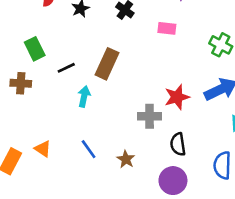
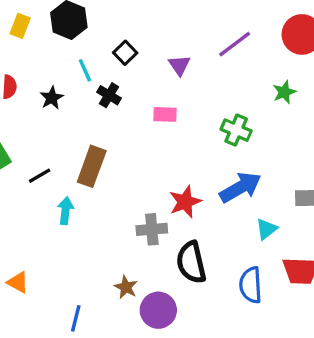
black semicircle: (178, 144) -> (191, 262), size x1.4
blue line: (89, 149) -> (76, 318), moved, turned 54
purple circle: (173, 181) -> (158, 310), moved

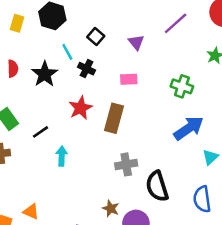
black star: (52, 98) -> (45, 74), size x1.5
brown rectangle: (92, 166) -> (114, 118), moved
red star: (185, 202) -> (80, 108), moved

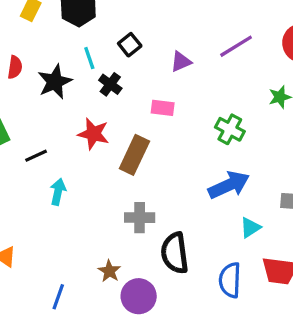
purple triangle: (136, 42) -> (181, 62), turned 35
red star: (80, 108) -> (93, 134), turned 30

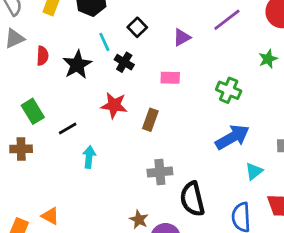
brown rectangle: (134, 155) -> (150, 120), size x0.7

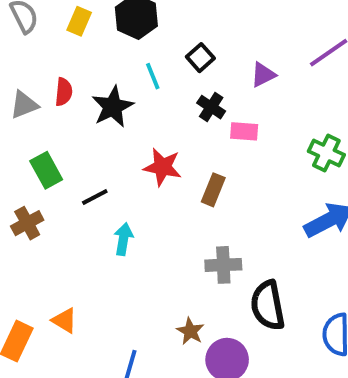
gray triangle: (14, 38) -> (24, 105), moved
black cross: (124, 62) -> (211, 107), moved
brown cross: (21, 149) -> (27, 223), turned -30

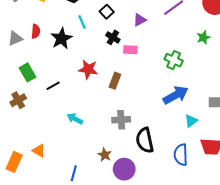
cyan arrow: (123, 239) -> (75, 119), moved, turned -70

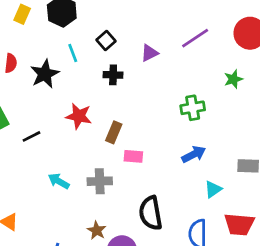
black cross: (113, 37) -> (113, 75), turned -32
pink rectangle: (130, 50) -> (133, 156), moved
green cross: (174, 60) -> (193, 108), turned -36
blue arrow: (176, 95) -> (194, 154), size x0.7
gray cross: (121, 120) -> (100, 181), moved

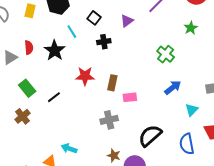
green cross: (193, 108) -> (166, 54), turned -30
cyan arrow: (59, 181) -> (69, 148), moved
black semicircle: (151, 213) -> (150, 136), turned 70

